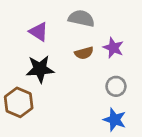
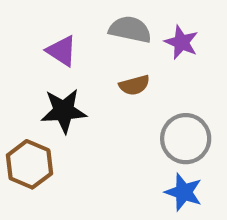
purple star: (113, 48) -> (181, 42), moved
gray circle: (116, 86) -> (186, 139), size x1.5

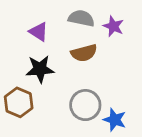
brown semicircle: (134, 85) -> (84, 53), size x1.4
gray circle: (186, 139) -> (85, 105), moved

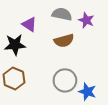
black star: (40, 69) -> (15, 45), moved

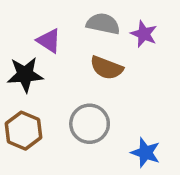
brown semicircle: (64, 41) -> (107, 68), turned 36
gray circle: (65, 80) -> (90, 124), moved

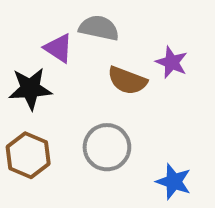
gray semicircle: (103, 24) -> (99, 28), moved
purple star: (144, 34) -> (172, 62), moved

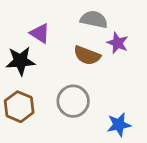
gray semicircle: (99, 28) -> (94, 19), moved
blue star: (174, 182) -> (119, 125), turned -30

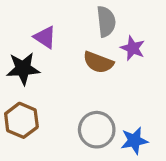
gray semicircle: (94, 19) -> (106, 22), turned 72
gray circle: (73, 101) -> (97, 130), moved

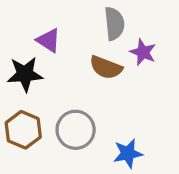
gray circle: (97, 130) -> (76, 130), moved
blue star: (134, 141) -> (128, 153), moved

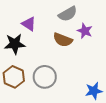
gray semicircle: (114, 24) -> (68, 14), turned 66
blue star: (128, 153) -> (94, 91), moved

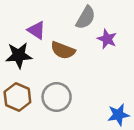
gray semicircle: (68, 14) -> (86, 18), turned -30
brown semicircle: (63, 40) -> (63, 50), moved

